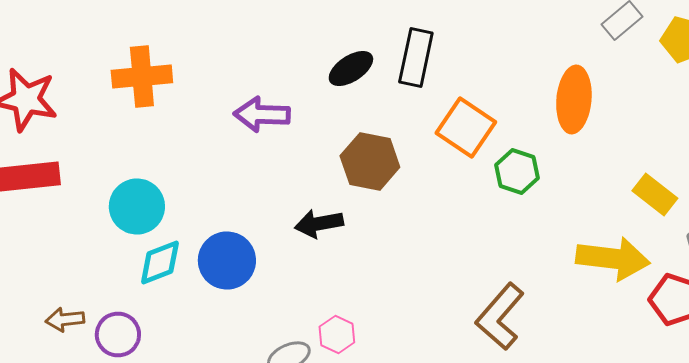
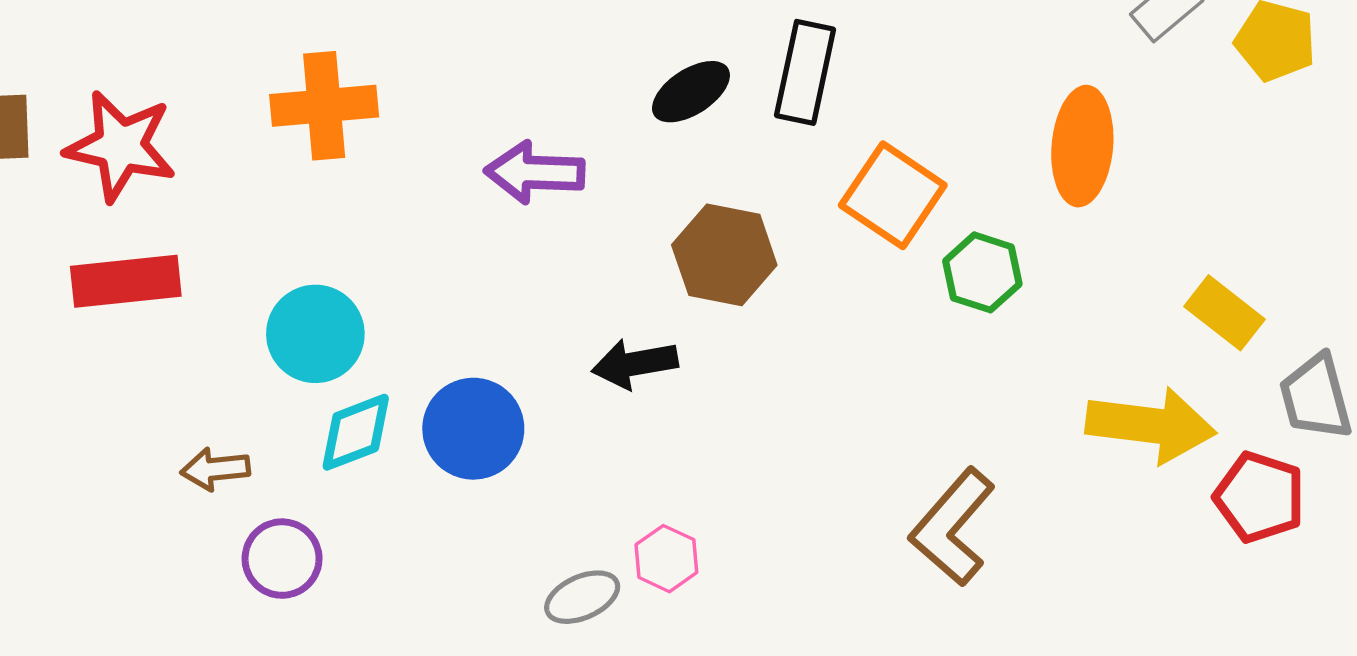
brown arrow: (65, 320) -> (215, 469), moved

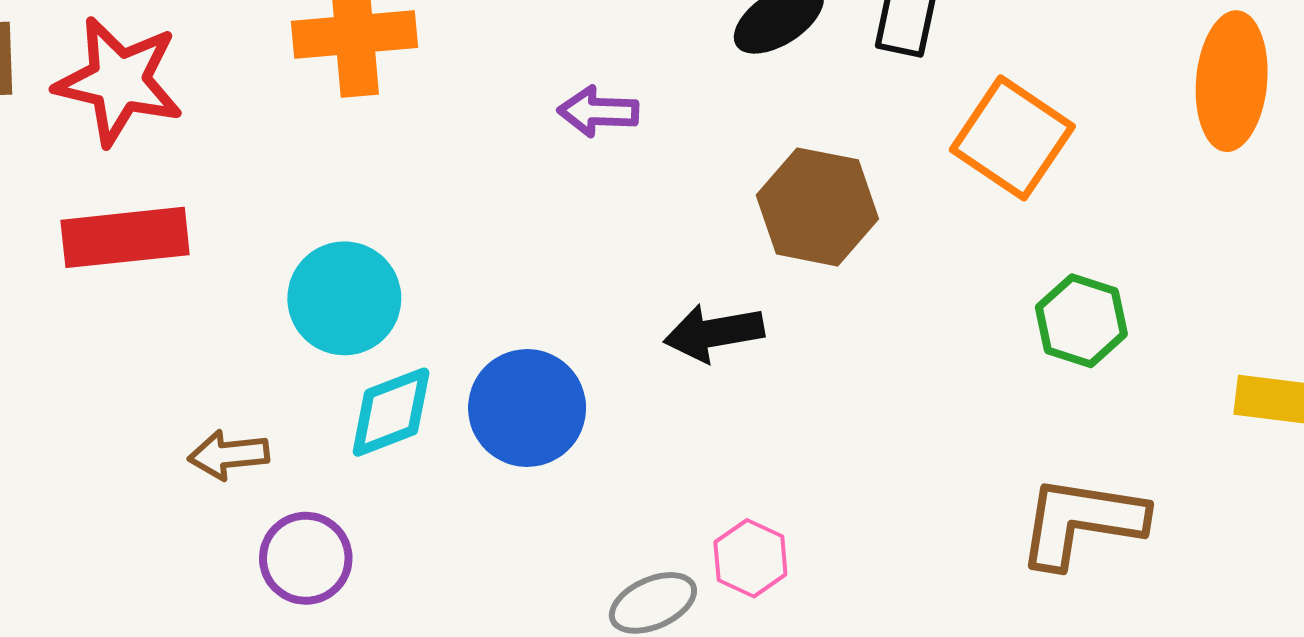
purple arrow: (535, 172) -> (598, 112), size x0.7
green hexagon: (982, 272) -> (1081, 321), moved
brown L-shape: (952, 527) -> (1081, 522), turned 58

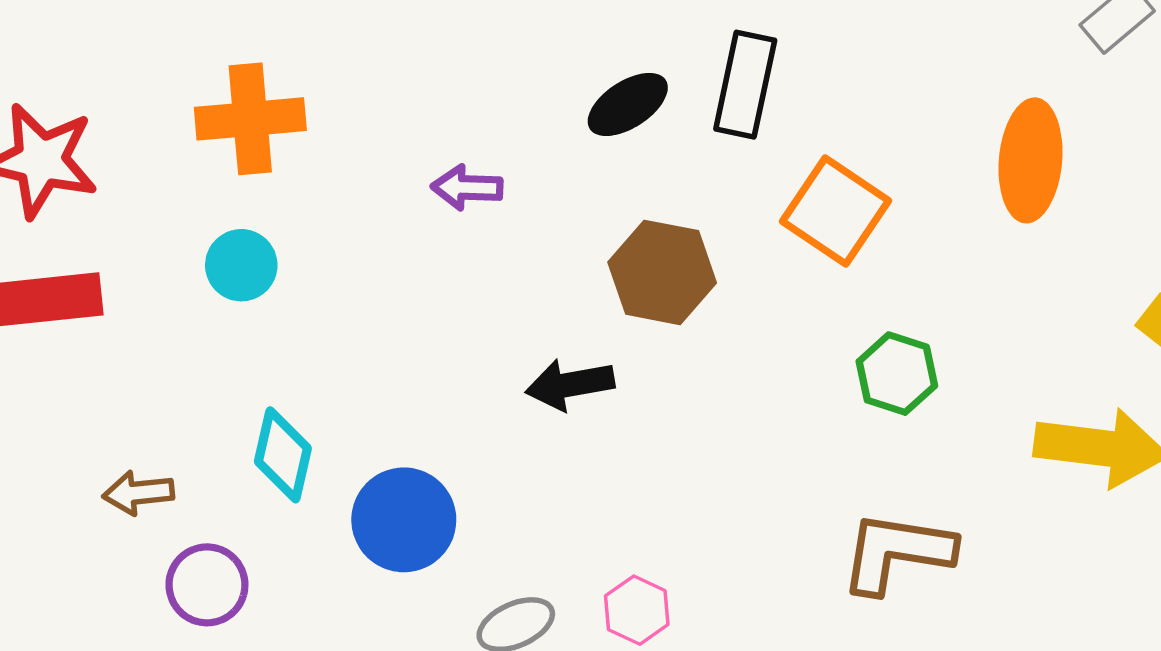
cyan circle: (344, 298) -> (241, 265), moved, size x0.7
blue circle: (527, 408) -> (404, 520), moved
cyan diamond: (391, 412) -> (283, 455), turned -56
pink hexagon: (750, 558) -> (637, 610), moved

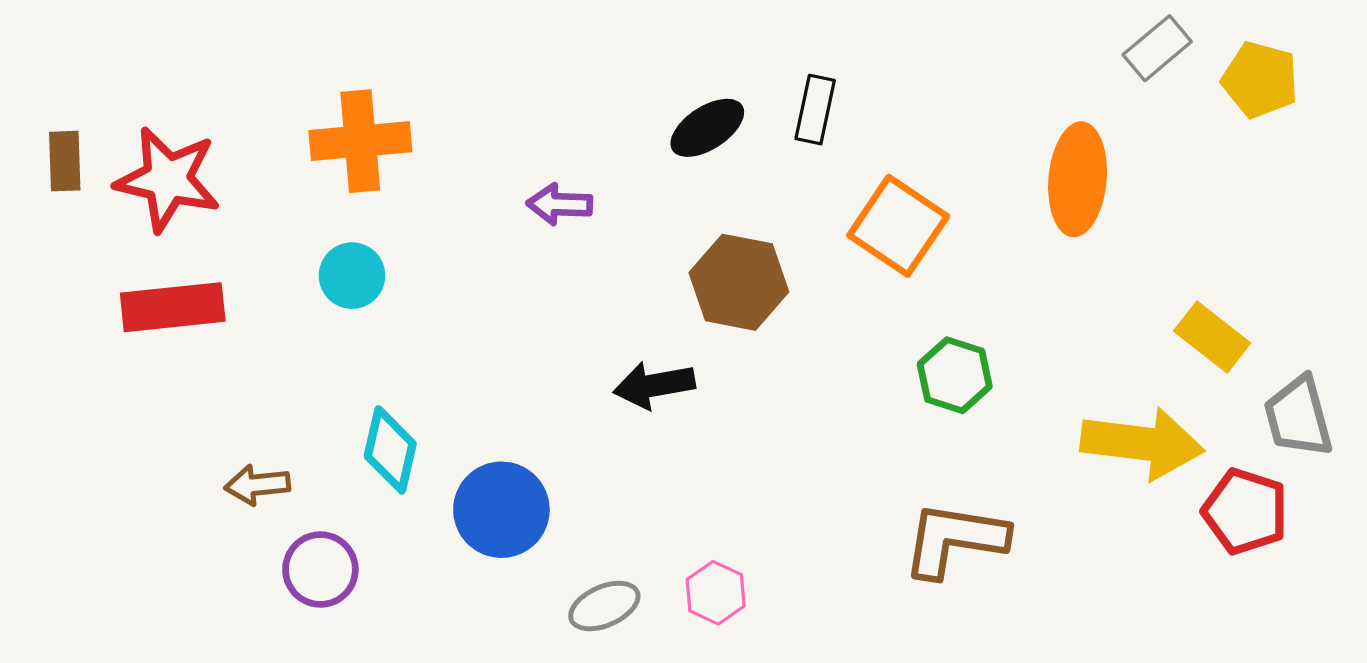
black rectangle: (745, 85) -> (815, 110), size x0.7

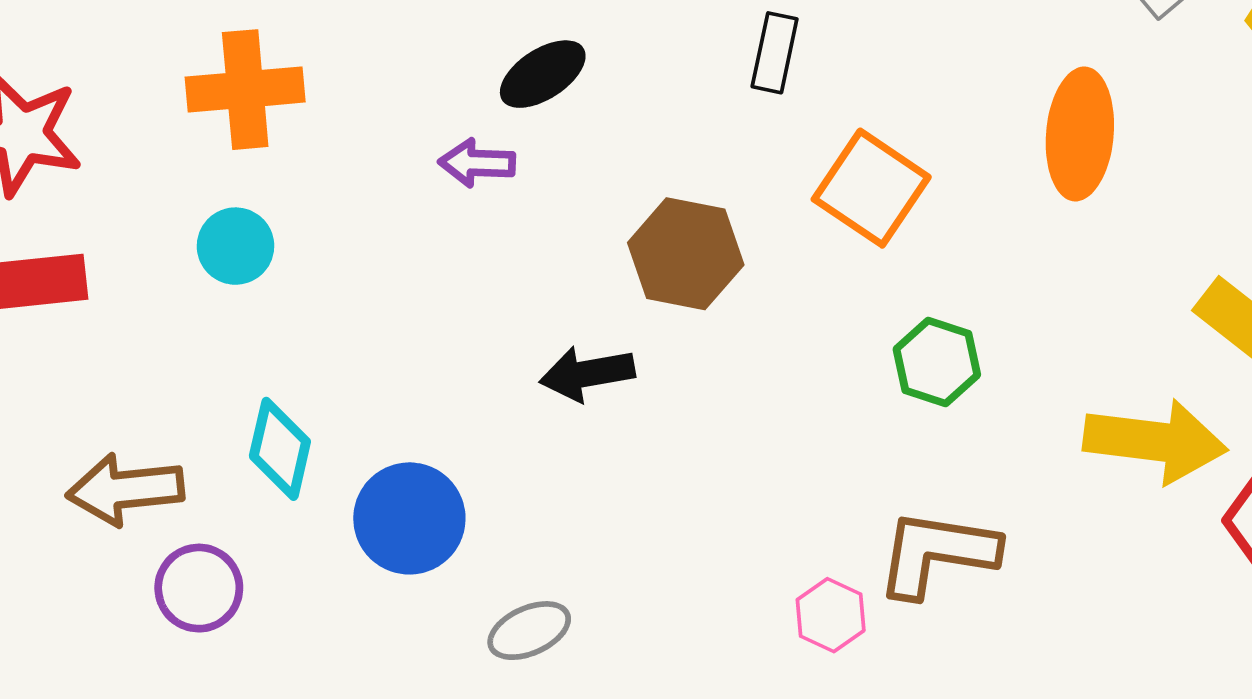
black ellipse: (707, 128) -> (543, 74), moved
brown arrow: (257, 485) -> (125, 490), size x1.5
pink hexagon: (716, 593) -> (831, 615), moved

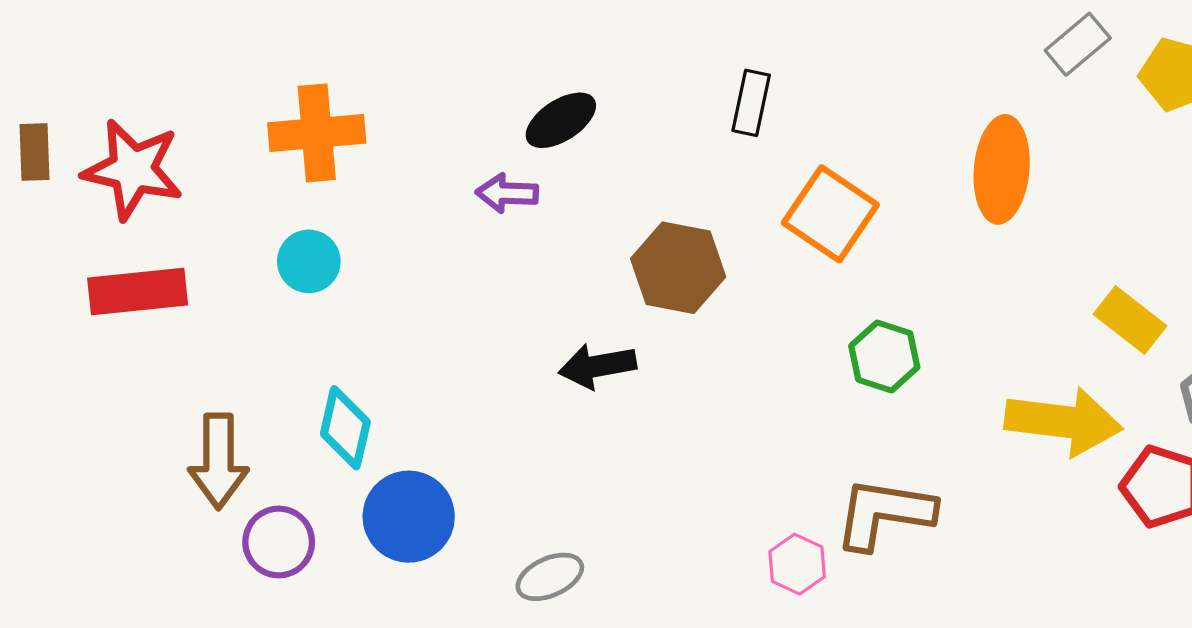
brown arrow: (125, 490) -> (218, 461), turned -84
blue circle: (409, 518) -> (409, 517), moved

